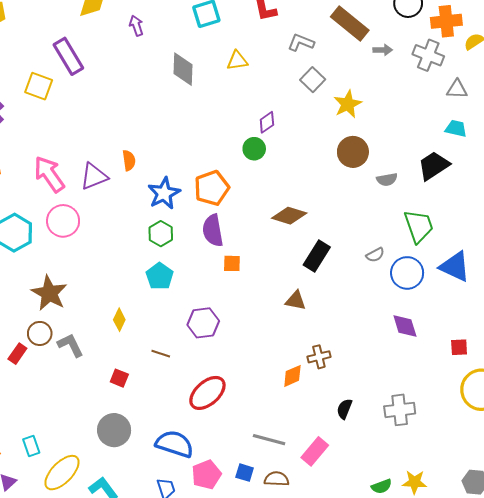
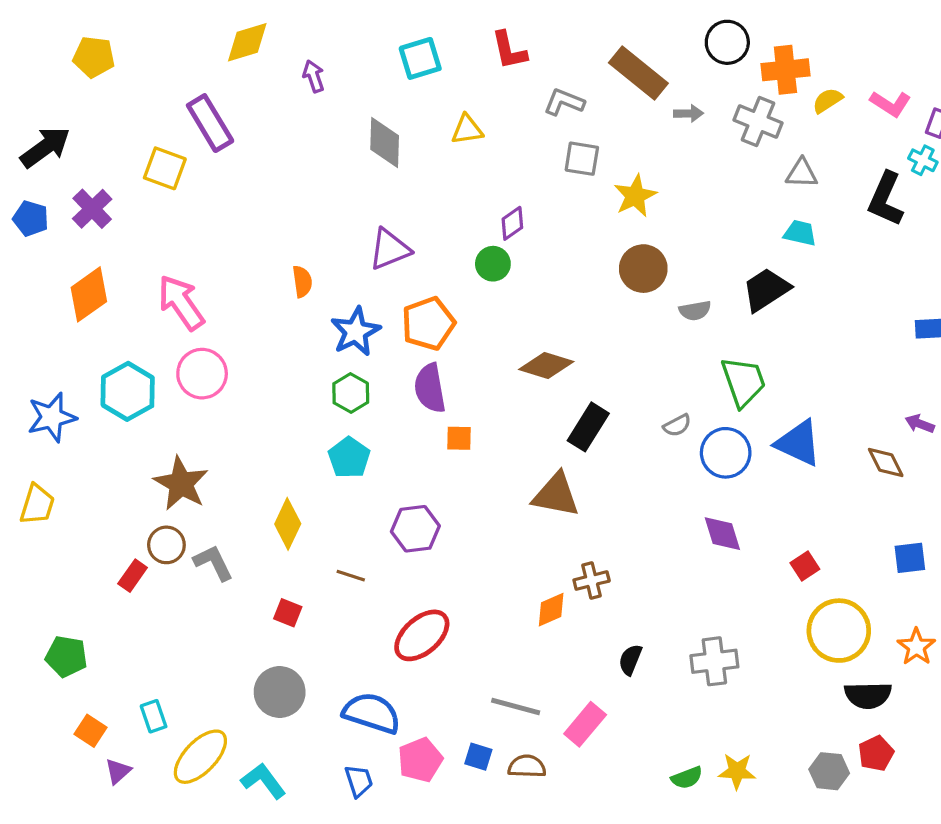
gray square: (313, 80) -> (582, 159), turned -35
purple triangle: (94, 176) -> (390, 249), moved
brown triangle: (296, 301) -> (556, 495), size x1.5
yellow diamond: (119, 320) -> (288, 524), size x1.4
red square: (459, 347) -> (805, 566), turned -30

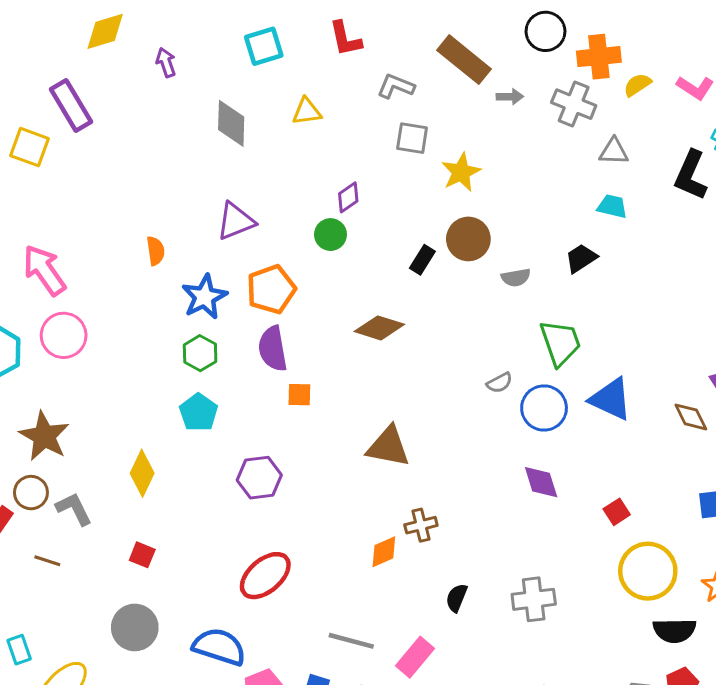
black trapezoid: (766, 290) -> (581, 258), size x0.7
black rectangle: (588, 427) -> (422, 260), moved, size x0.7
brown line: (351, 576) -> (47, 561), moved

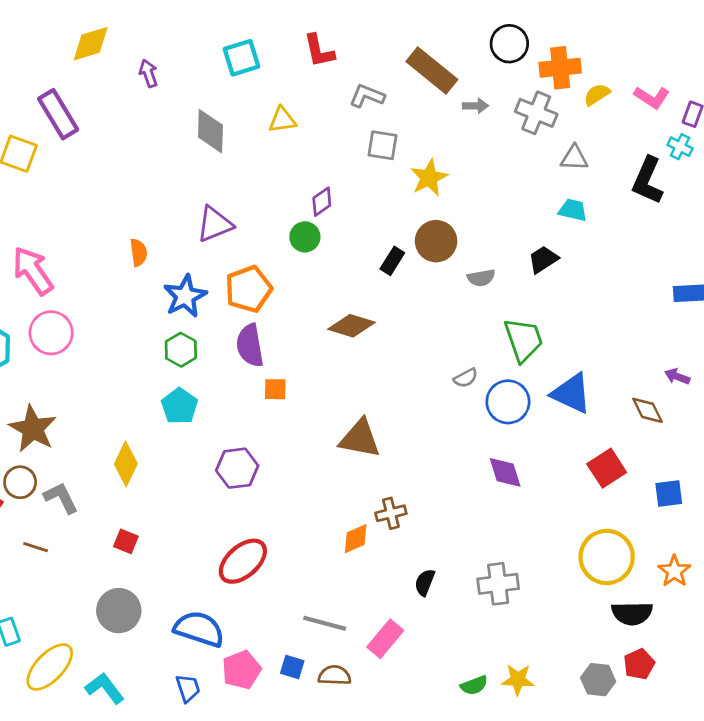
red square: (617, 512) -> (607, 468), moved, size x1.5

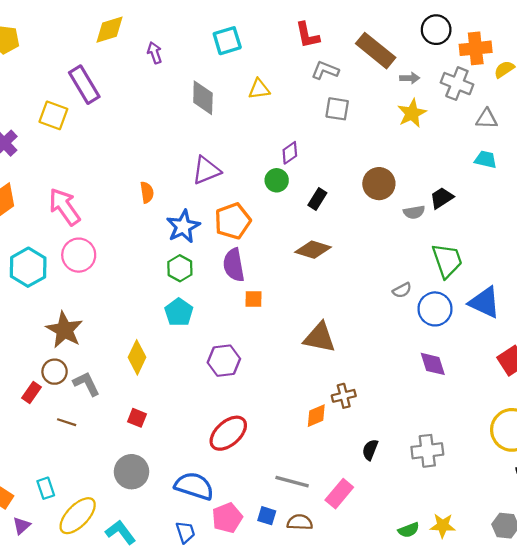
red L-shape: (319, 51) -> (307, 35), moved
yellow star: (429, 178) -> (412, 113), moved
black trapezoid: (543, 259) -> (442, 198), moved
black rectangle: (392, 261) -> (317, 199), moved

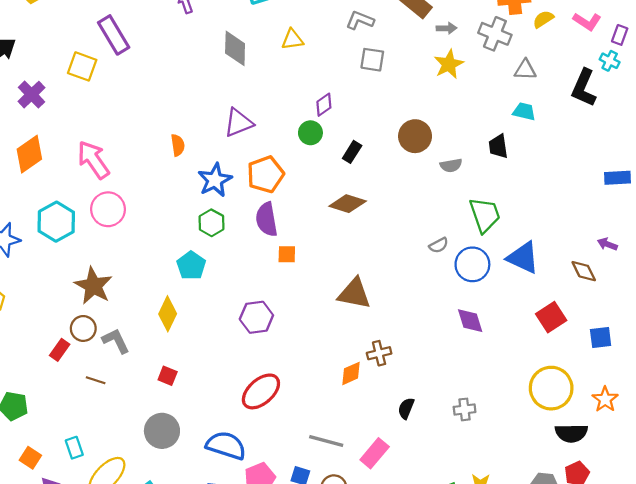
black trapezoid: (442, 198) -> (498, 146), moved, turned -65
cyan pentagon: (179, 312) -> (191, 265), moved
gray cross: (427, 451) -> (465, 409), size x0.7

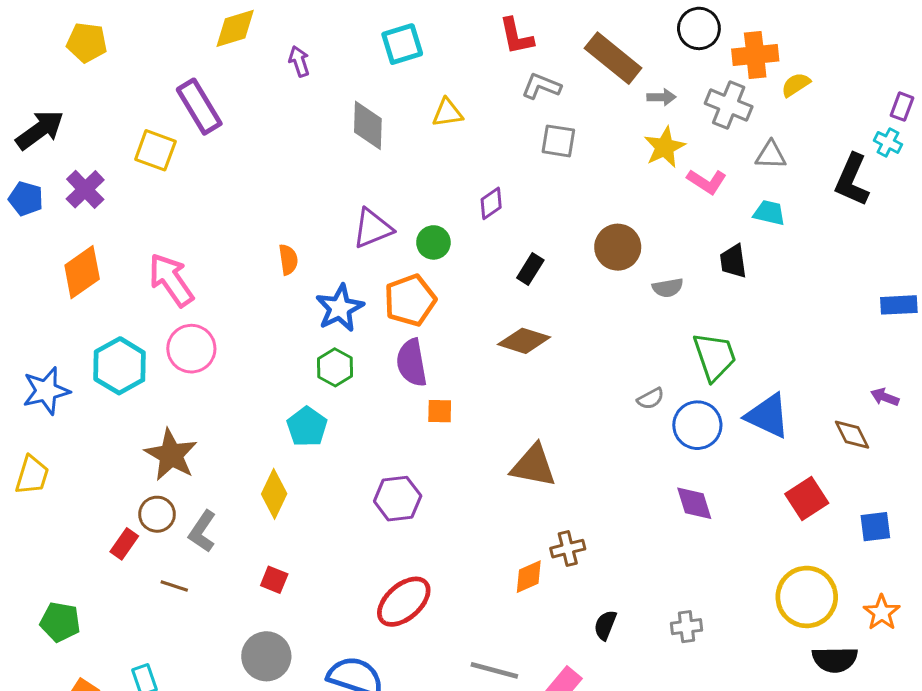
pink L-shape: (587, 21) -> (707, 182), moved
green circle: (310, 133) -> (433, 242), moved
gray L-shape: (116, 341) -> (202, 531), turned -120

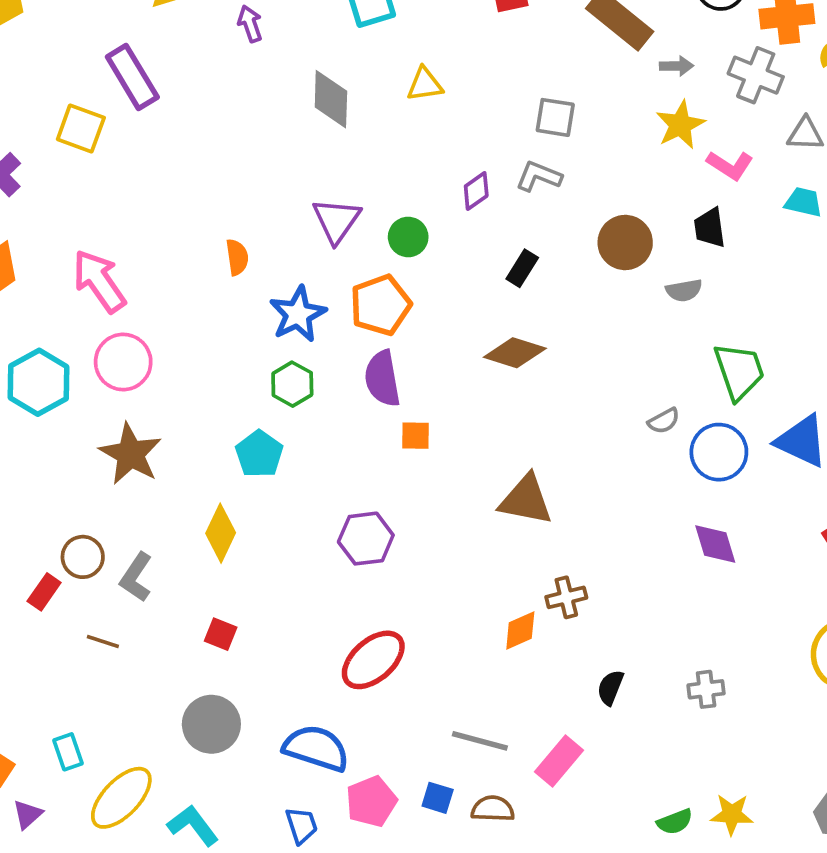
gray L-shape: (541, 86) -> (539, 176), moved
purple triangle: (373, 228) -> (336, 220), turned -33
black trapezoid: (733, 261) -> (710, 228), moved
brown star: (171, 455) -> (130, 454), moved

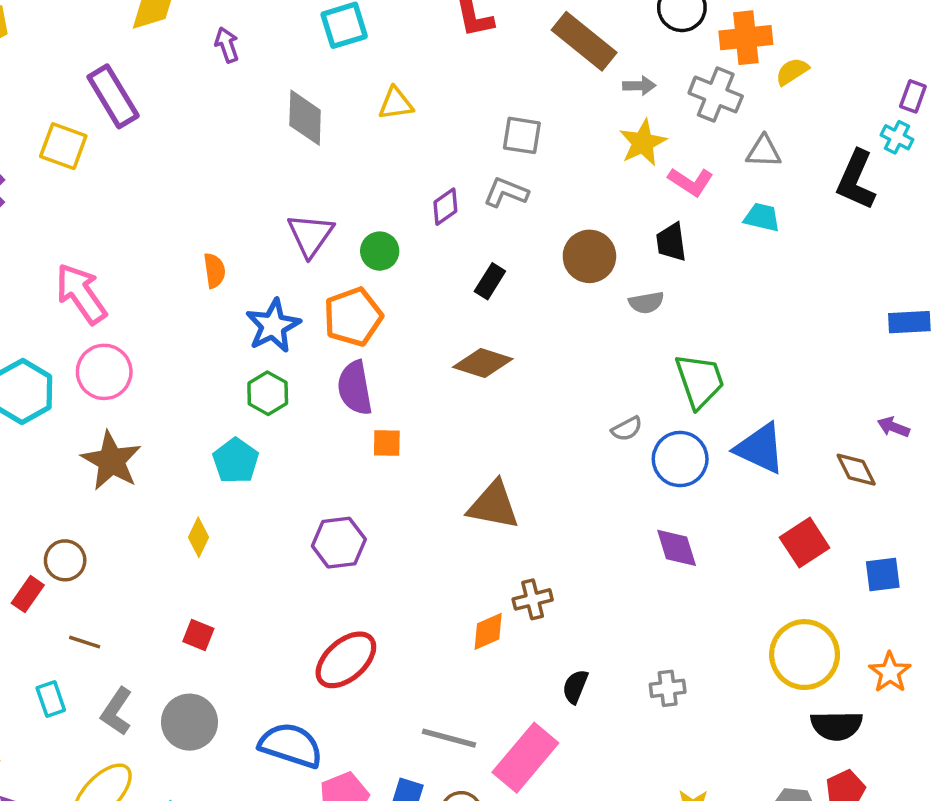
yellow diamond: (221, 533) -> (198, 537), size x0.7
gray L-shape: (136, 577) -> (117, 711), moved
cyan rectangle: (68, 752) -> (51, 699), moved
pink rectangle: (559, 761) -> (525, 758), size x1.4

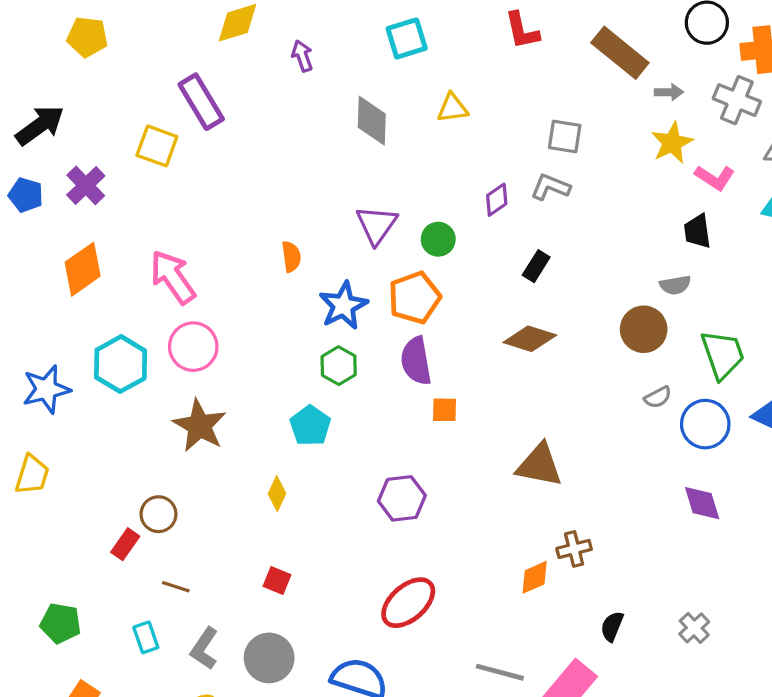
brown circle: (589, 256) -> (644, 329), moved
gray cross: (668, 688) -> (694, 628), turned -36

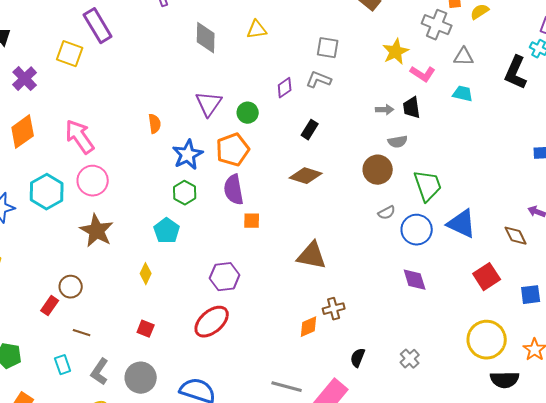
gray arrow: (669, 92) -> (385, 110), moved
red ellipse: (408, 603) -> (212, 322), moved

